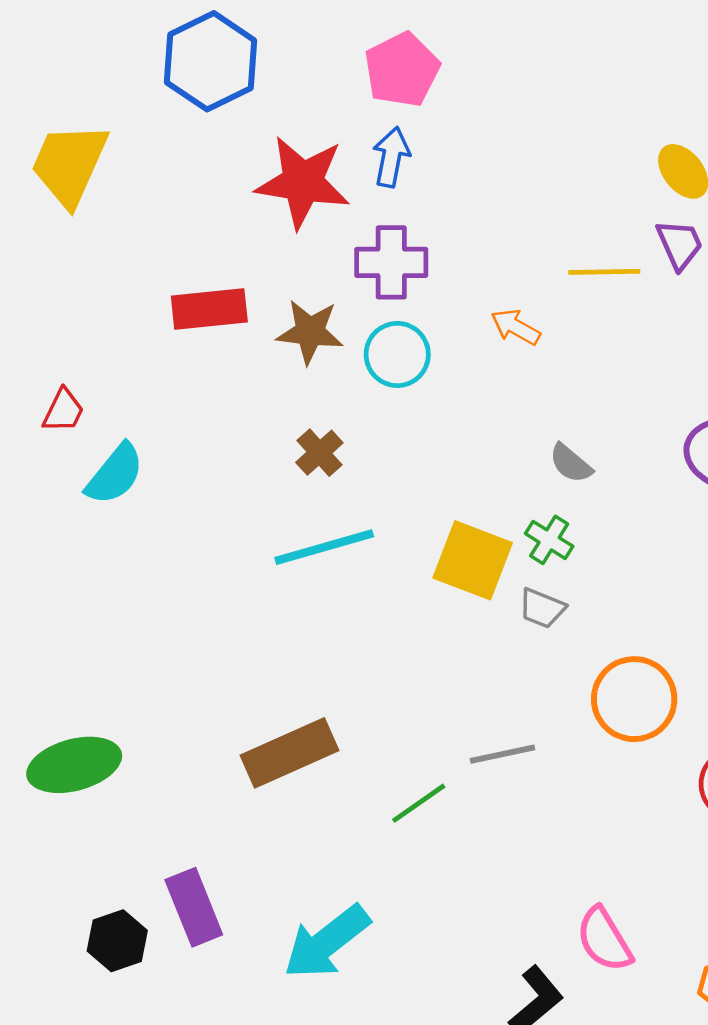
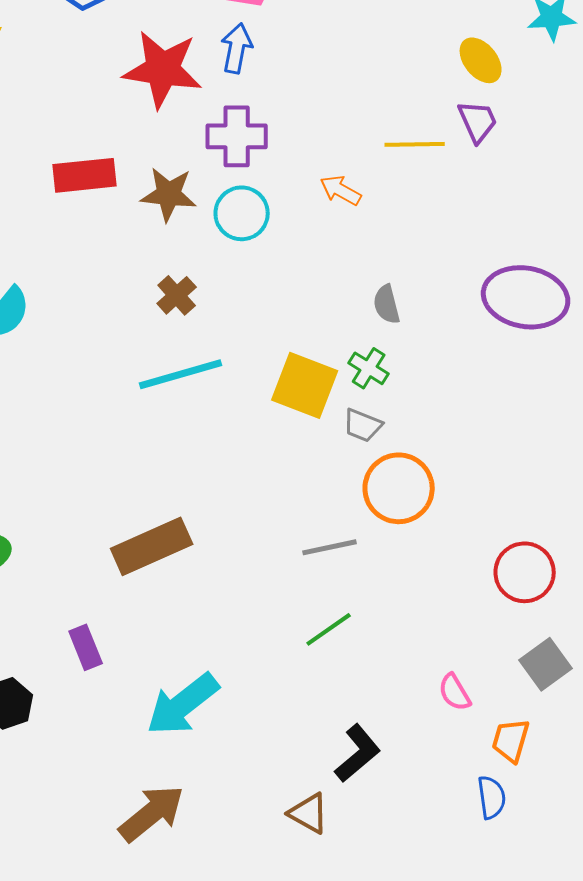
gray semicircle: (571, 463) -> (387, 304), turned 36
orange circle: (634, 699) -> (399, 488), moved
green line: (419, 803) -> (329, 629), moved
purple rectangle: (194, 907) -> (86, 647), moved, size x0.7
pink semicircle: (604, 940) -> (455, 692), moved, size x0.7

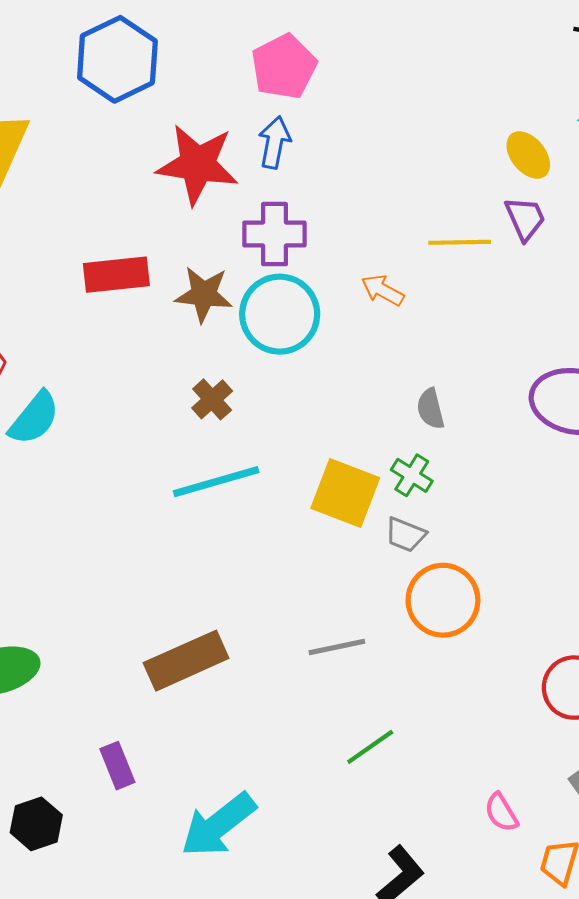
cyan circle: (242, 213) -> (280, 314), size x1.4
gray line: (330, 547) -> (337, 647), moved

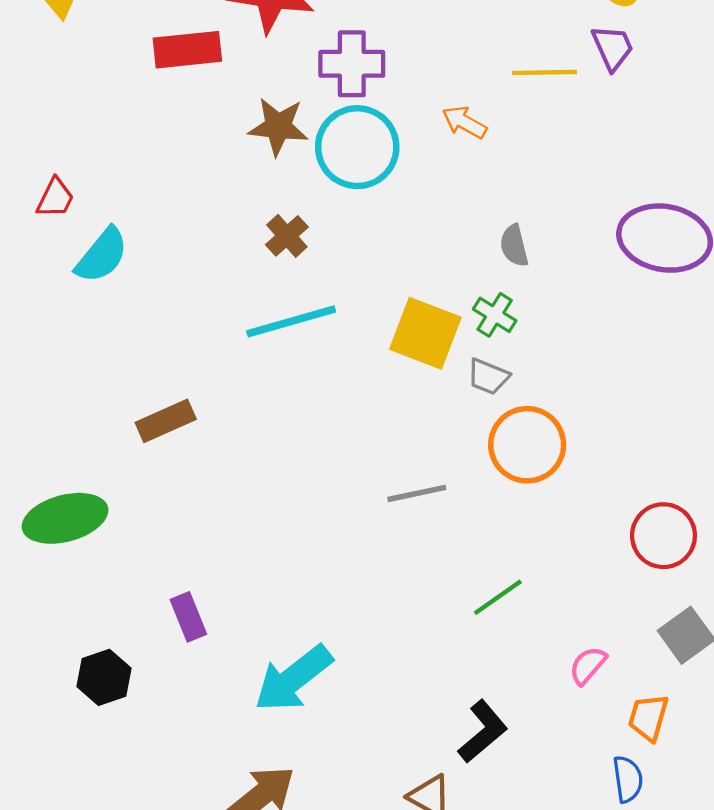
red rectangle: (116, 275) -> (187, 50), moved
brown rectangle: (186, 661) -> (166, 421), moved, size x0.7
green line: (370, 747) -> (498, 597), moved
pink semicircle: (501, 812) -> (588, 666), turned 72

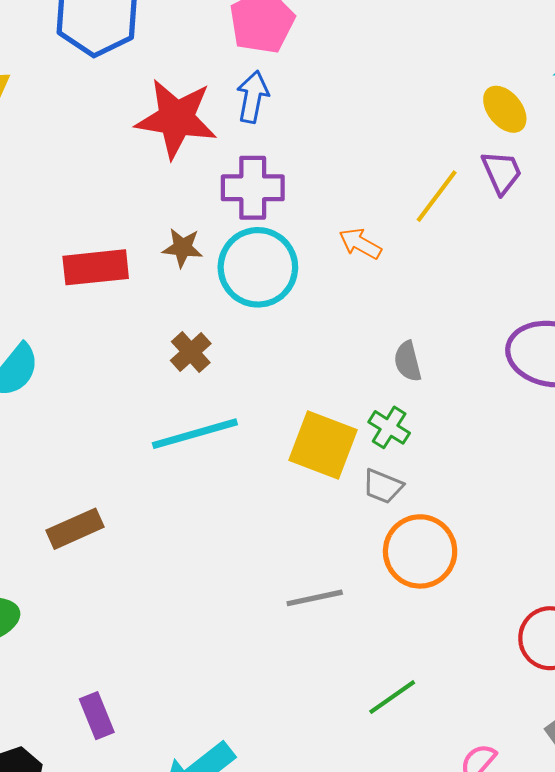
red rectangle: (187, 50) -> (96, 267), moved
yellow line: (544, 72) -> (437, 196), turned -52
brown star: (278, 127) -> (182, 248), size x0.7

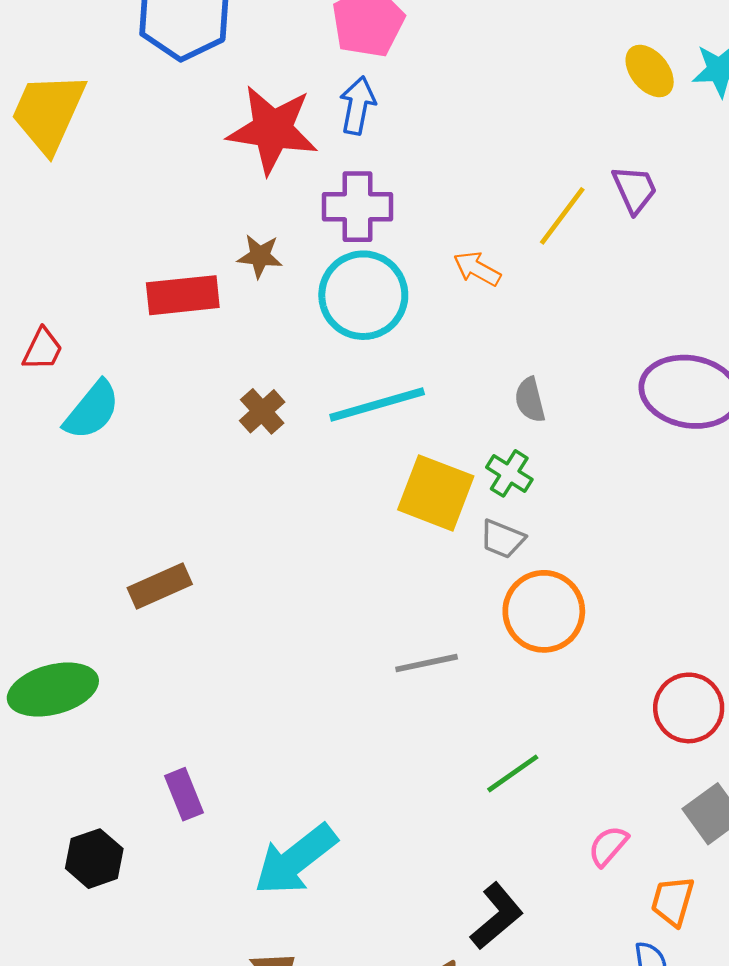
yellow ellipse: (505, 109) -> (650, 71), moved
brown star: (182, 248) -> (260, 256), moved
brown cross: (191, 352) -> (262, 411), moved
cyan line: (195, 434) -> (377, 404), moved

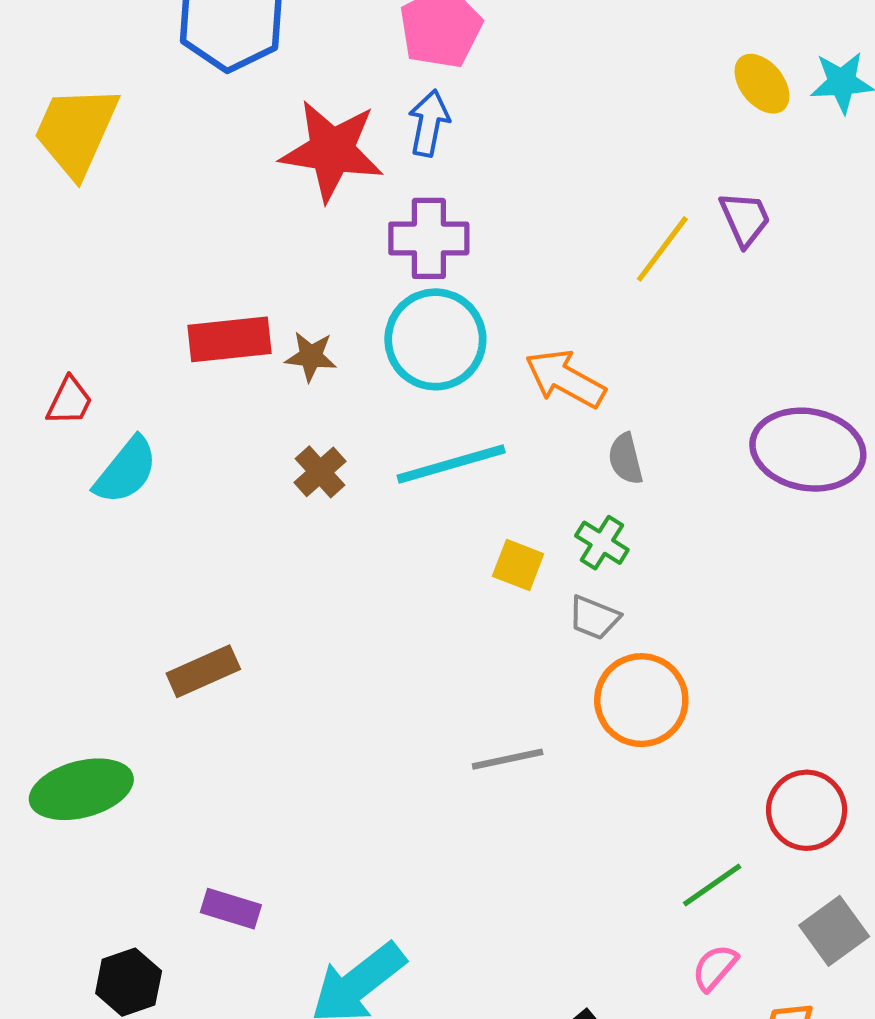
brown star: (260, 256) -> (311, 356), moved
orange arrow: (477, 269) -> (565, 379), moved, size x1.5
yellow square: (436, 493) -> (518, 565), size x0.6
green line: (513, 773) -> (712, 885), moved
purple rectangle: (184, 794) -> (231, 909), turned -51

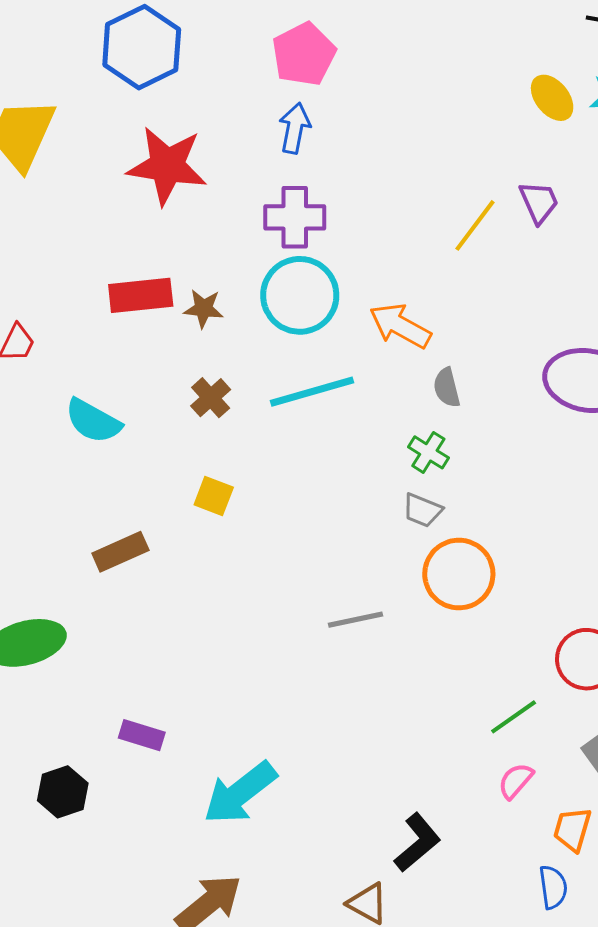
red star: (332, 151) -> (167, 166), moved
cyan semicircle: (126, 471) -> (93, 421), moved, turned 80
yellow square: (518, 565) -> (214, 496), moved

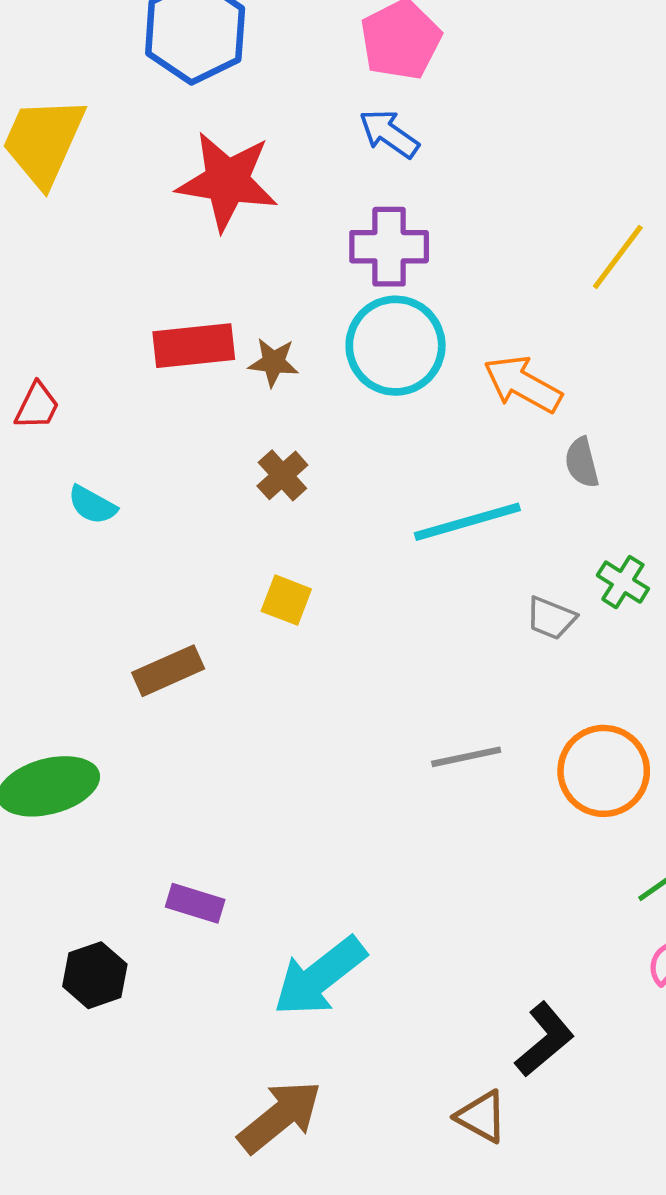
blue arrow: (295, 128) -> (389, 134), turned -66
cyan line: (312, 392) -> (467, 522), moved
cyan semicircle: (93, 421) -> (92, 505), moved, size x0.7
green cross: (428, 452) -> (623, 582), moved
orange circle: (459, 574) -> (604, 771), moved

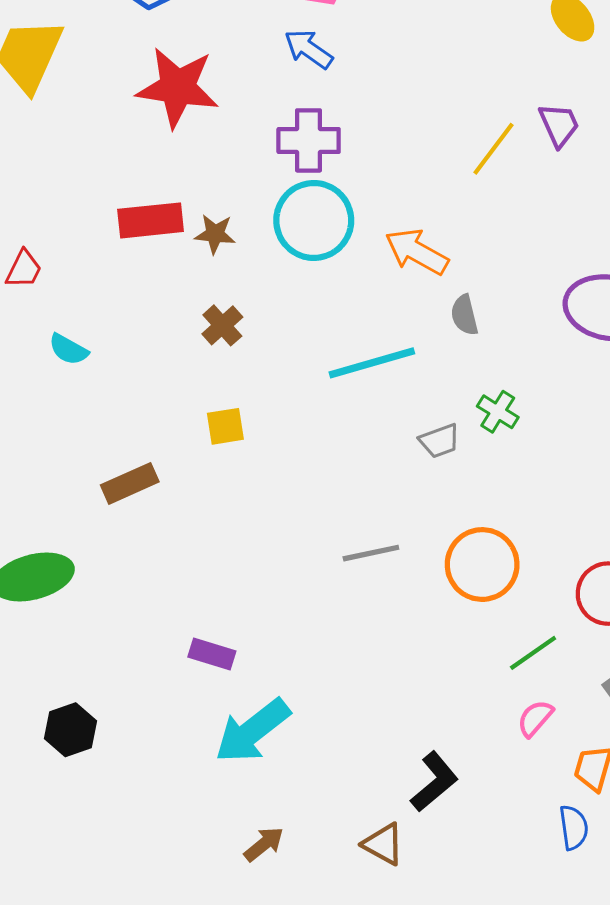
yellow square: (286, 600) -> (225, 426), turned -30
gray trapezoid: (551, 618) -> (440, 441), turned -42
purple rectangle: (195, 903) -> (212, 654), moved
brown arrow: (280, 1117) -> (264, 844), moved, size x0.6

